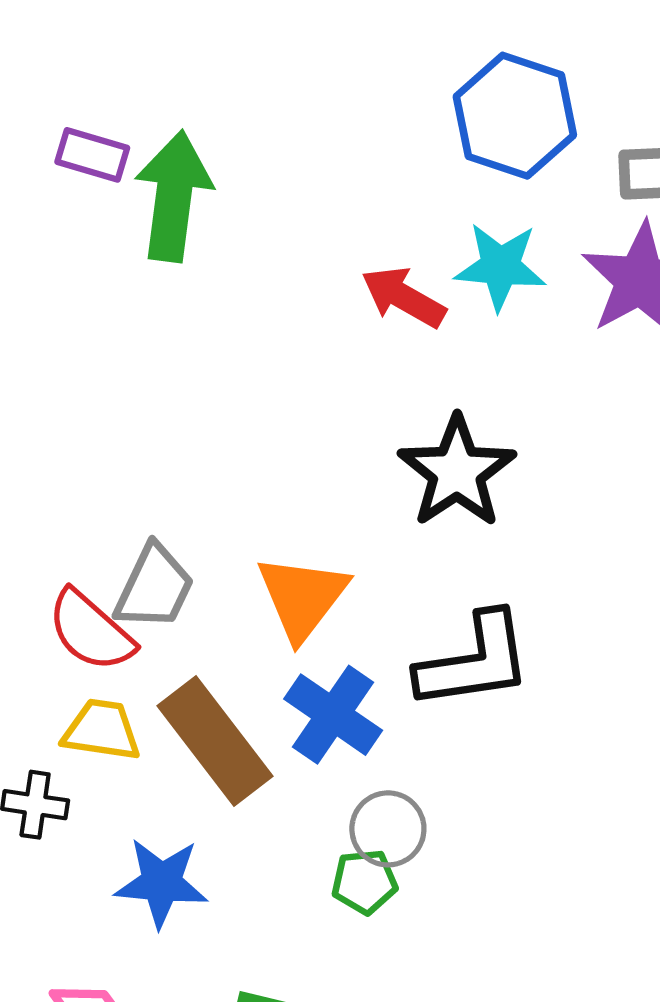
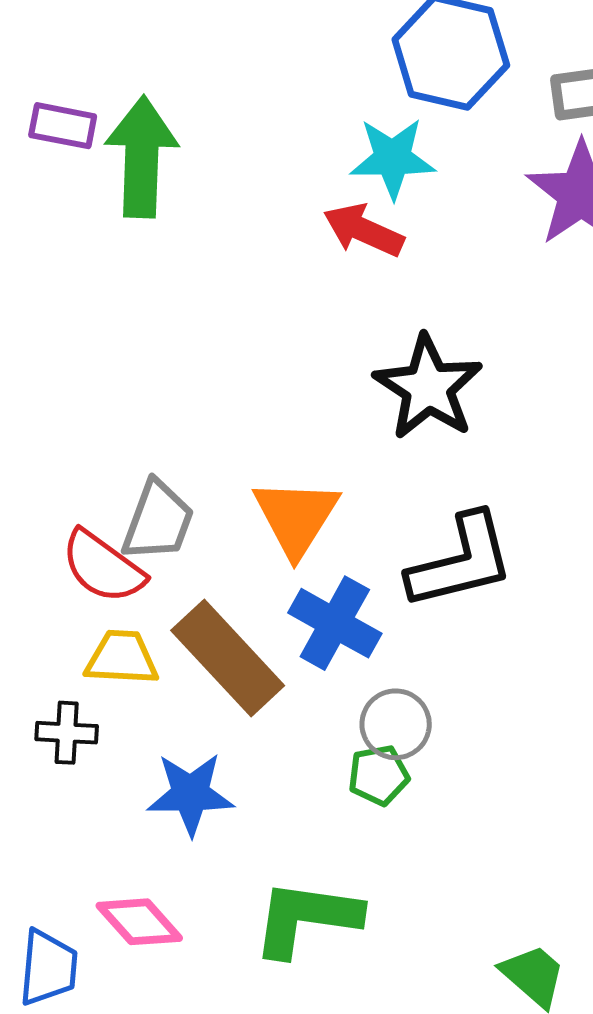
cyan star: (500, 266) -> (393, 158), moved

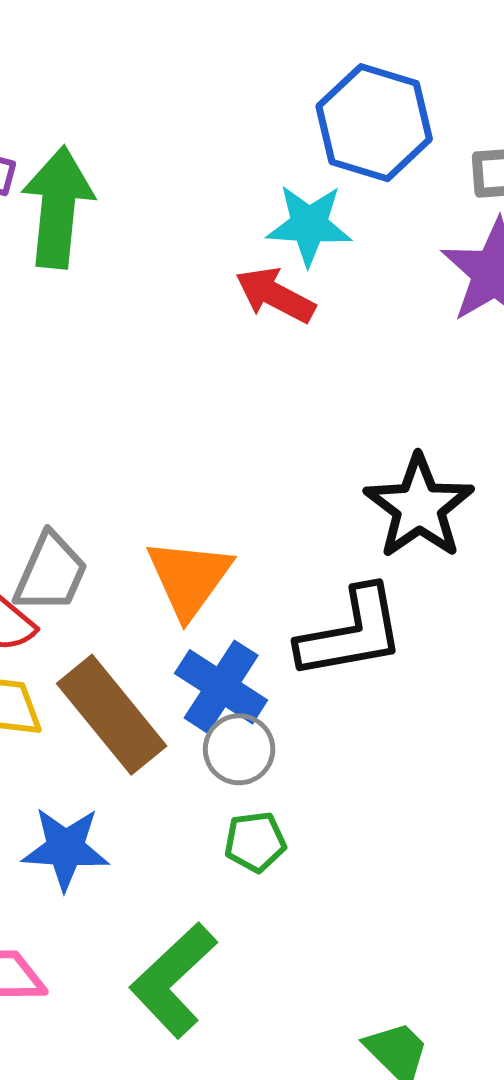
black star: (428, 387) -> (419, 507), moved
gray circle: (396, 724) -> (239, 749), moved
green L-shape: (306, 918) -> (173, 980), turned -55

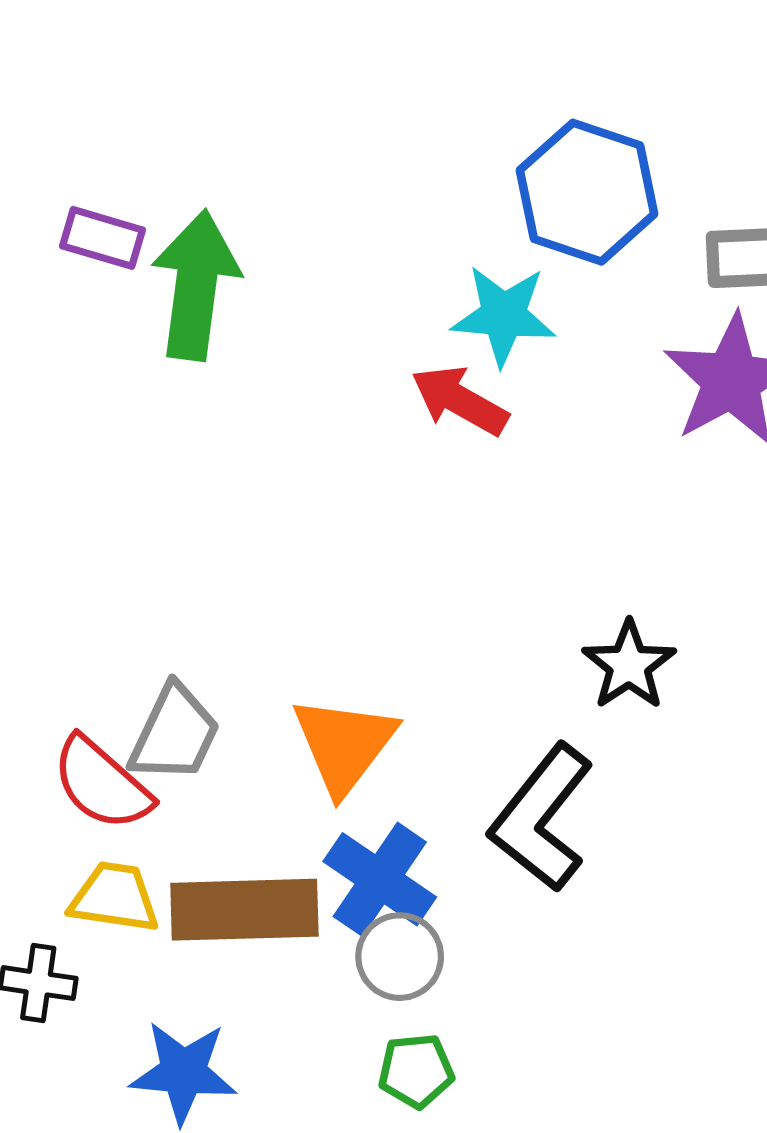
black star: (419, 507) -> (629, 665), size x0.7
black L-shape: (351, 633) -> (541, 818), turned 137
brown rectangle: (112, 715) -> (244, 910), turned -54

